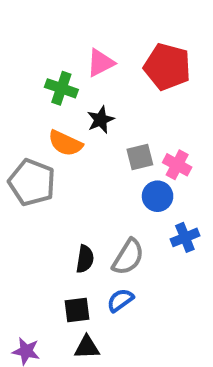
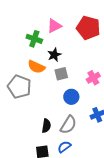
gray square: (140, 157) -> (61, 74), moved
pink cross: (177, 165) -> (93, 78), turned 32
blue circle: (158, 196) -> (71, 97), moved

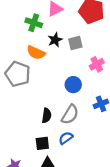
gray square: (61, 74) -> (75, 43), moved

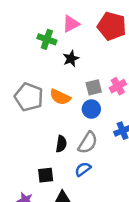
gray square: (75, 43) -> (94, 87), moved
orange semicircle: (36, 53) -> (60, 97), moved
black square: (42, 143) -> (46, 175), moved

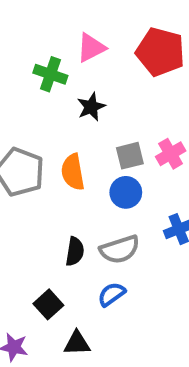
orange semicircle: (60, 97) -> (73, 172), turned 55
gray semicircle: (88, 143) -> (120, 249), turned 40
black square: (46, 175) -> (48, 304), turned -35

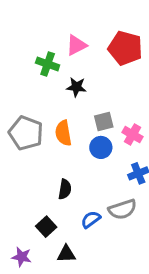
black star: (91, 107) -> (76, 87), turned 30
pink cross: (171, 154) -> (132, 135), moved, turned -30
gray semicircle: (120, 249) -> (122, 209), moved

